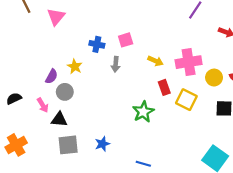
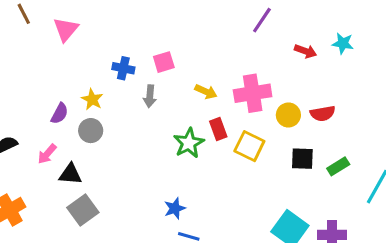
gray circle: (65, 92) -> (91, 131), moved
pink arrow: (43, 105) -> (47, 154), turned 72
green star: (143, 112) -> (189, 143), moved
blue star: (102, 144) -> (175, 208), moved
gray square: (68, 145) -> (83, 210), turned -30

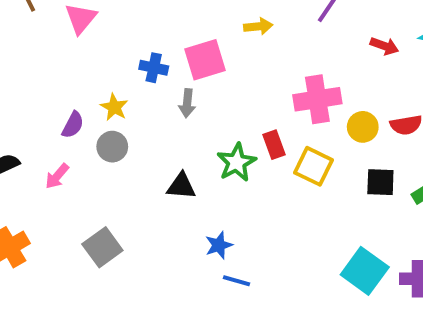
pink square: (164, 62) -> (205, 60), size x1.5
yellow arrow: (206, 92) -> (258, 26), moved, turned -30
black triangle: (70, 174) -> (181, 186), moved

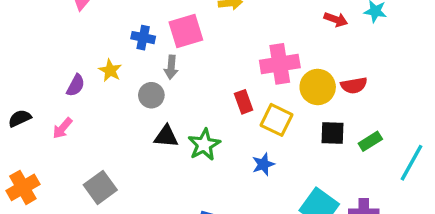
yellow circle: (363, 127) -> (318, 87), size x1.4
gray circle: (112, 147) -> (151, 95), moved
green star: (237, 162) -> (204, 145), moved
blue star: (219, 245) -> (263, 164), moved

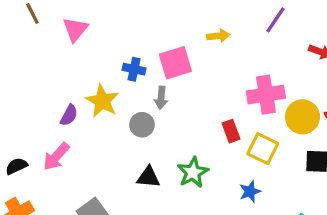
yellow star: (110, 71) -> (102, 101), size x1.5
black semicircle: (20, 118) -> (16, 166), moved
pink arrow: (62, 128) -> (56, 157), size x1.4
black triangle: (166, 136) -> (148, 177), moved

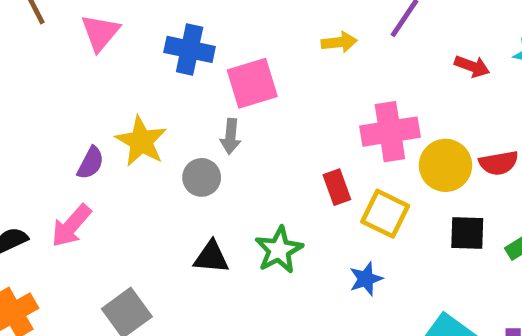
yellow arrow: (218, 36) -> (339, 42), moved
blue cross: (134, 69) -> (190, 49), moved, size x1.4

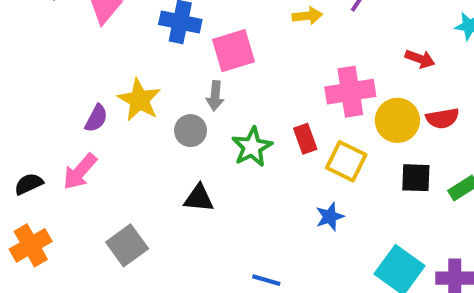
red arrow: (472, 66) -> (420, 59), moved
green star: (279, 250) -> (252, 147), moved

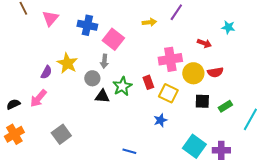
pink square: (234, 51) -> (113, 39), turned -35
black triangle: (199, 198) -> (102, 96), moved

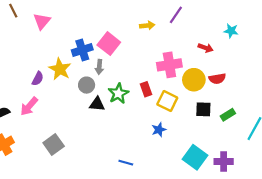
blue cross: (87, 25) -> (82, 50), moved, turned -30

